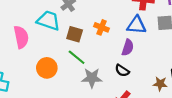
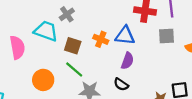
blue triangle: (136, 25) -> (125, 36), moved

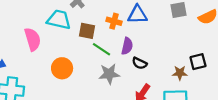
purple semicircle: (127, 61) -> (127, 46), moved
green line: (74, 70) -> (102, 49), moved

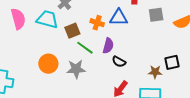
brown square: (87, 31) -> (72, 31), turned -35
pink semicircle: (33, 39) -> (18, 19), moved
gray star: (109, 74) -> (76, 69), moved

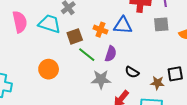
black semicircle: (119, 62) -> (132, 72), moved
gray star: (76, 69) -> (101, 79), moved

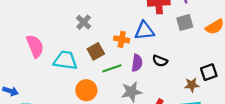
cyan trapezoid: (50, 24) -> (65, 60), moved
green line: (87, 55) -> (112, 68), turned -48
orange circle: (49, 69) -> (86, 90), moved
black semicircle: (132, 72) -> (160, 61), moved

